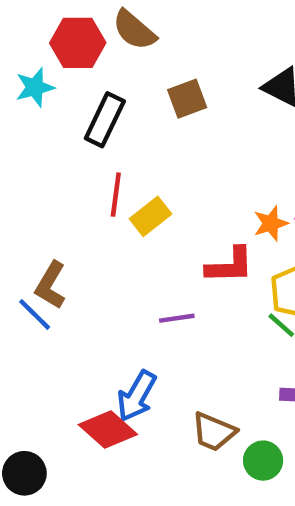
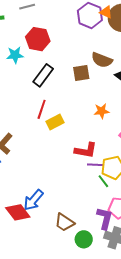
brown semicircle: (134, 30) -> (102, 60), moved, turned -30
orange star: (271, 223) -> (102, 111), moved
purple line: (177, 318) -> (95, 165), moved

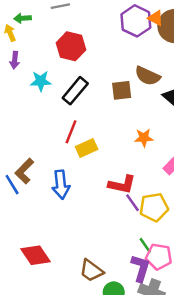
cyan star: (15, 55) -> (41, 81), moved
purple line: (95, 165) -> (132, 203), turned 49
green line: (103, 181) -> (145, 245), moved
blue arrow: (33, 200) -> (61, 185), moved, turned -50

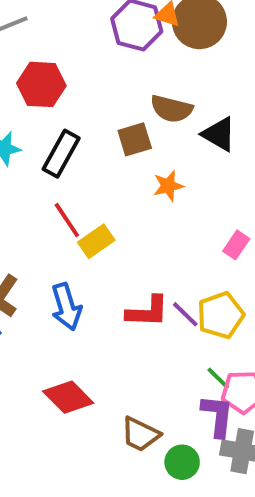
red line: (71, 132) -> (67, 220), turned -45
orange star: (144, 138) -> (168, 186), moved
red L-shape: (122, 185) -> (148, 312), moved
red diamond: (36, 255) -> (68, 397), moved

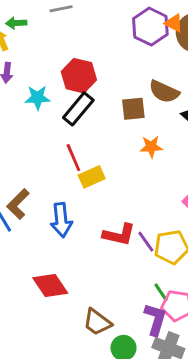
red hexagon: (41, 84) -> (79, 76), moved

